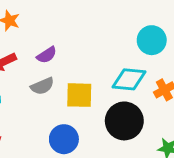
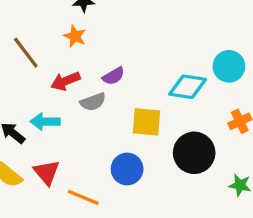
cyan diamond: (129, 79) -> (188, 87), moved
gray semicircle: (42, 86) -> (93, 102), moved

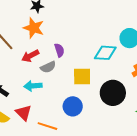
orange star: (75, 36) -> (34, 28), size x1.5
purple semicircle: (113, 76) -> (59, 50), turned -72
cyan arrow: (45, 122) -> (33, 86), moved

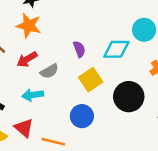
purple semicircle: (59, 50) -> (79, 49), moved
yellow square: (82, 76) -> (91, 80), turned -30

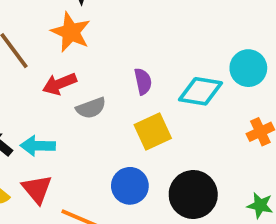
cyan arrow: (33, 95) -> (38, 146), moved
black circle: (129, 97) -> (193, 194), moved

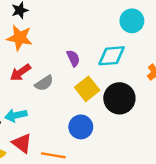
cyan circle: (248, 68) -> (132, 21), moved
black circle: (193, 194) -> (119, 98), moved

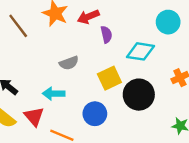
purple semicircle: (73, 58) -> (106, 35), moved
red arrow: (20, 72) -> (88, 17), moved
cyan arrow: (16, 115) -> (54, 94), moved

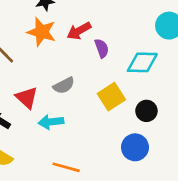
black circle: (139, 95) -> (146, 111), size x0.6
blue circle: (95, 114) -> (135, 147), moved
red triangle: (34, 116) -> (27, 98), moved

